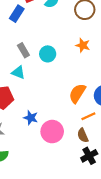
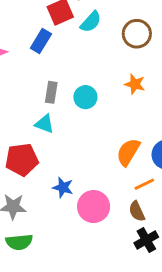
gray rectangle: (23, 50) -> (51, 92), turned 40

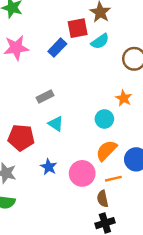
gray rectangle: (51, 92) -> (45, 96), moved, turned 42
cyan circle: (85, 97) -> (104, 119), moved
cyan triangle: (44, 124) -> (56, 124), moved
pink circle: (94, 207) -> (82, 173), moved

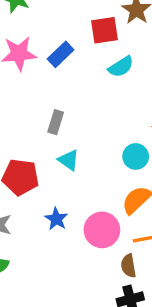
cyan semicircle: (100, 41) -> (121, 67), moved
blue rectangle: (57, 48) -> (61, 54), moved
gray rectangle: (45, 96) -> (56, 122), turned -49

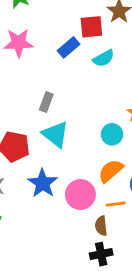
blue rectangle: (61, 54) -> (69, 47), moved
cyan triangle: (69, 160) -> (56, 134), size x1.5
blue star: (56, 219) -> (43, 183), size x1.5

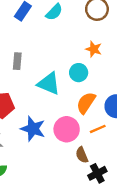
cyan triangle: (56, 134) -> (49, 84), moved
brown semicircle: (101, 226) -> (82, 155), moved

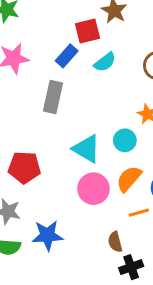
gray rectangle: (17, 61) -> (53, 97), moved, size x1.5
blue star: (33, 129) -> (47, 235), moved, turned -30
pink circle: (67, 129) -> (93, 189), moved

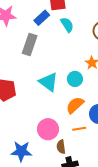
cyan semicircle: (105, 62) -> (67, 25), turned -91
pink circle: (93, 189) -> (48, 129), moved
blue star: (47, 235) -> (21, 151), moved

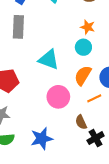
cyan circle: (75, 79) -> (83, 47), moved
pink circle: (48, 129) -> (58, 97), moved

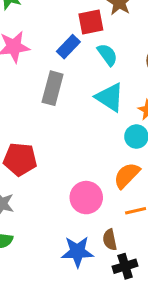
cyan triangle: (49, 60) -> (110, 97), moved
blue star: (42, 139) -> (77, 252), moved

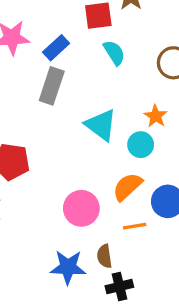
blue rectangle: (68, 47) -> (56, 48), moved
cyan triangle: (110, 97) -> (101, 125), moved

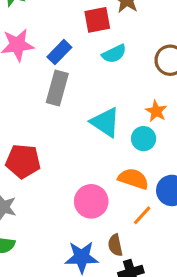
cyan semicircle: (114, 53) -> (114, 54), turned 100
orange semicircle: (127, 187) -> (133, 179), turned 64
orange line: (135, 226) -> (142, 215), turned -35

